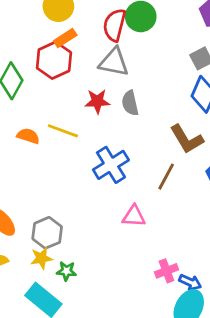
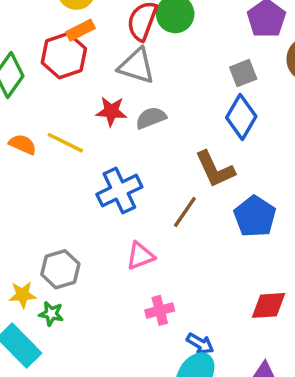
gray semicircle: (130, 103) -> (151, 118), turned 75
pink triangle: (134, 216) -> (140, 256), turned -30
gray hexagon: (47, 233) -> (60, 269), moved
pink cross: (166, 271) -> (160, 310), moved

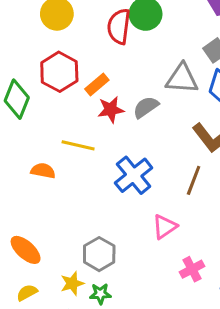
orange rectangle: (80, 30) -> (97, 85), moved
gray triangle: (136, 66) -> (182, 79), moved
orange semicircle: (23, 144) -> (43, 171), moved

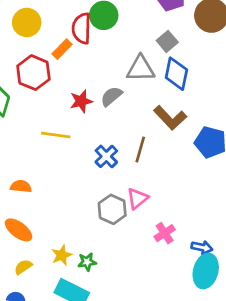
orange rectangle: (97, 85) -> (62, 49), moved
orange semicircle: (43, 171) -> (21, 186), moved
blue cross: (134, 175) -> (106, 156), size x0.7
brown line: (194, 180) -> (140, 150), moved
gray hexagon: (99, 254) -> (112, 209), moved

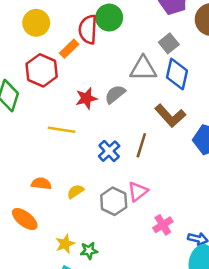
orange semicircle: (21, 186) -> (41, 184), moved
yellow semicircle: (23, 267) -> (75, 191), moved

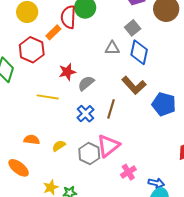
gray triangle: (143, 69) -> (112, 48), size x0.7
gray semicircle: (115, 94) -> (86, 83), moved
pink triangle: (138, 191) -> (108, 146), size x1.4

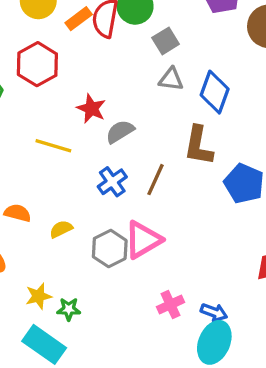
gray square: (133, 28) -> (166, 41), moved
orange rectangle: (53, 32) -> (79, 19), moved
red star: (67, 72) -> (91, 109), turned 30
brown L-shape: (134, 85) -> (199, 146), turned 45
pink cross: (128, 172) -> (170, 305), moved

